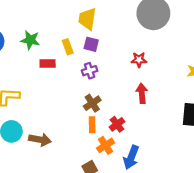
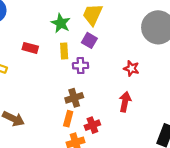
green star: (30, 40) -> (61, 23), moved
yellow rectangle: (68, 47) -> (64, 51), moved
red rectangle: (48, 63) -> (30, 48), moved

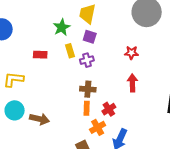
green star: (61, 23) -> (62, 27), turned 30
brown cross: (74, 98) -> (88, 89), turned 35

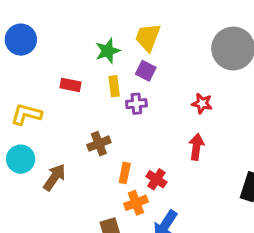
brown cross: (88, 89) -> (99, 144), moved, turned -35
red cross: (109, 109) -> (156, 179), turned -32
brown arrow: (39, 119) -> (54, 177), turned -78

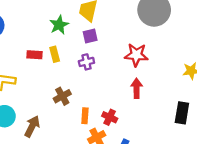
purple square: (146, 71) -> (90, 36), turned -32
yellow rectangle: (114, 86) -> (55, 54), moved
red star: (202, 103) -> (136, 55), size x1.5

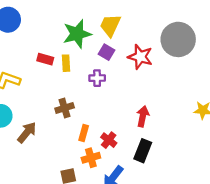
green star: (59, 25) -> (77, 34), size x1.4
purple square: (90, 36) -> (107, 52), turned 32
red star: (136, 55) -> (140, 57), moved
black rectangle: (182, 113) -> (143, 151), moved

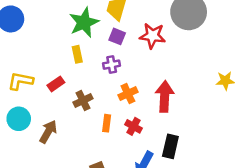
red rectangle: (45, 59) -> (56, 84), moved, turned -42
red arrow: (143, 116) -> (165, 96), size x1.4
black rectangle: (143, 151) -> (170, 146), moved
orange cross: (91, 158) -> (128, 94), moved

